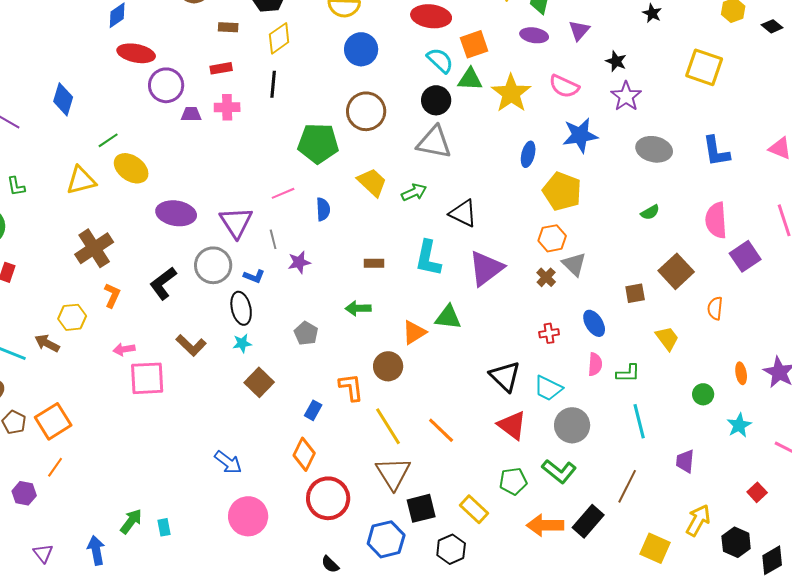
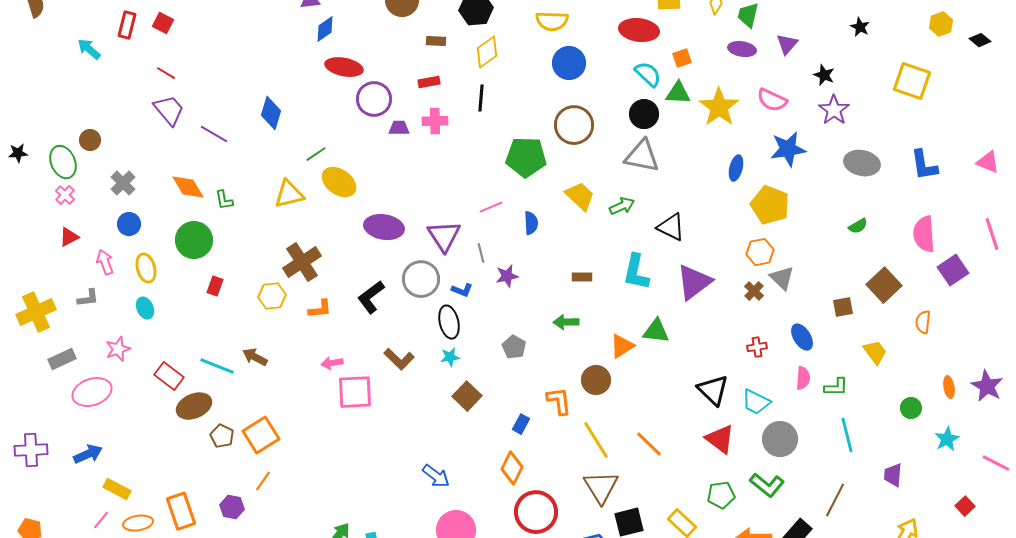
orange square: (474, 44) -> (682, 58), size x0.7
orange L-shape: (112, 295) -> (320, 309), turned 60
yellow hexagon: (72, 317) -> (272, 296), moved

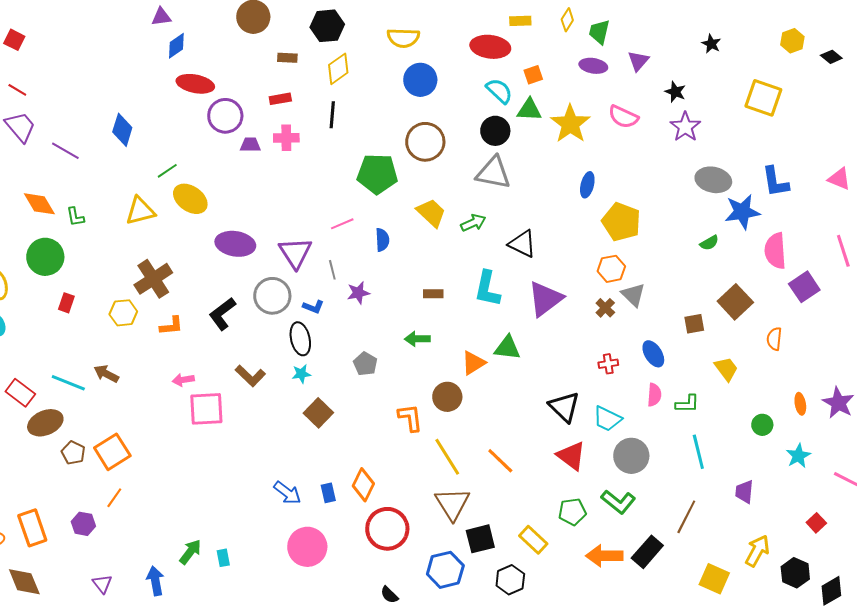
blue star: (788, 149) -> (742, 212), moved
blue rectangle: (521, 424) -> (328, 493), moved, turned -42

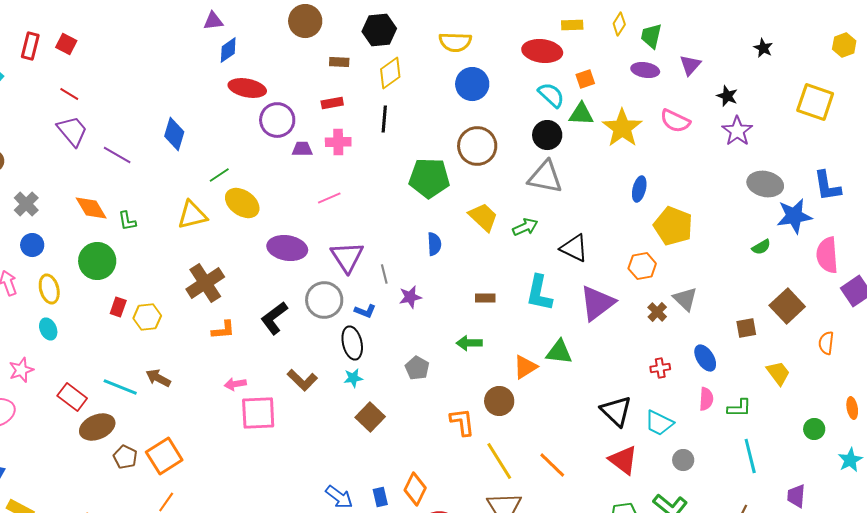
pink line: (342, 224) -> (329, 198), moved
orange hexagon: (611, 269) -> (642, 266), moved
yellow hexagon: (123, 313) -> (147, 317), moved
gray circle: (631, 456) -> (683, 460), size x0.6

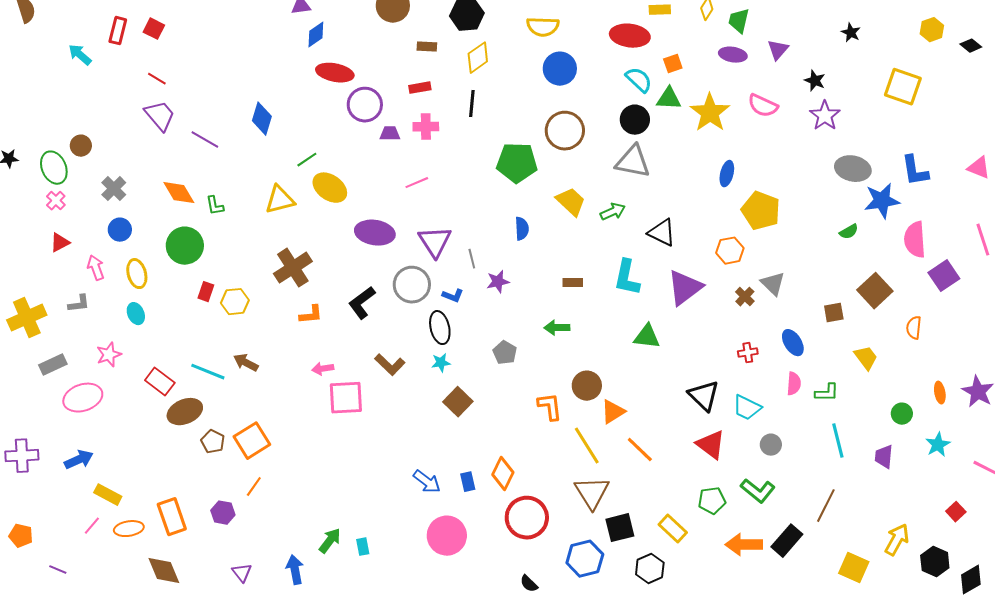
orange triangle: (525, 367) -> (613, 412), moved
purple trapezoid: (796, 496) -> (884, 457), moved

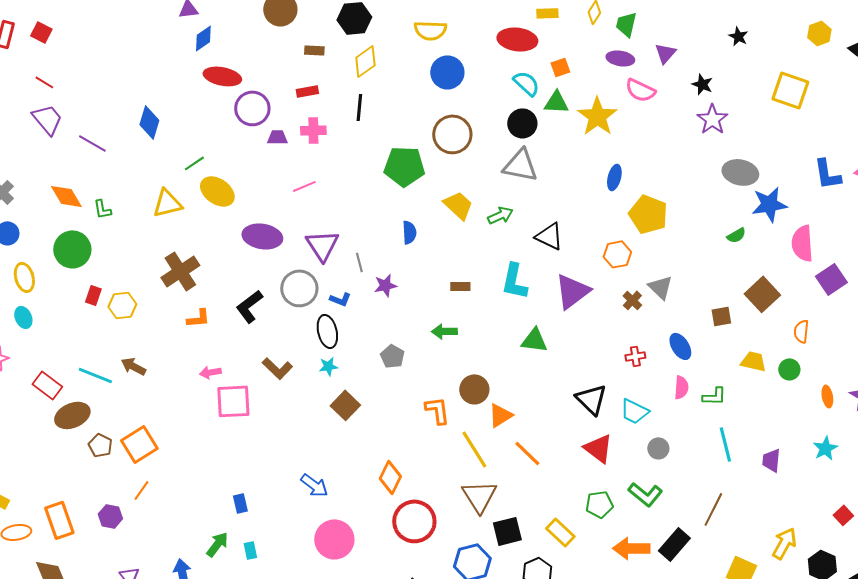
pink semicircle: (763, 106) -> (640, 90), moved
blue L-shape: (915, 171) -> (827, 174), moved
yellow trapezoid: (866, 358) -> (753, 361), turned -40
green circle: (902, 414) -> (789, 369), moved
blue rectangle: (468, 482) -> (240, 503), moved

